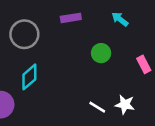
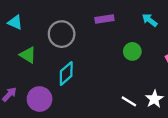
white star: (125, 105) -> (154, 99), turned 30

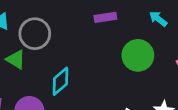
gray circle: (62, 34) -> (35, 34), moved
green circle: (132, 51) -> (138, 55), size x1.5

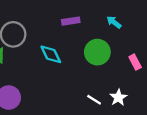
cyan diamond: (61, 81) -> (51, 54), moved, turned -75

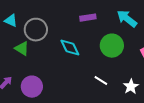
cyan arrow: (114, 22) -> (127, 19), size x1.5
white line: (94, 100) -> (101, 81), moved

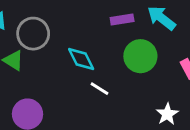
purple rectangle: (88, 18) -> (122, 19), moved
white line: (101, 81) -> (99, 89), moved

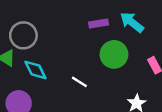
cyan diamond: (81, 59) -> (35, 70), moved

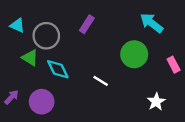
purple rectangle: (98, 23) -> (87, 24), moved, turned -48

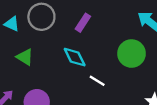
gray circle: (46, 36) -> (41, 17), moved
cyan diamond: (58, 69) -> (75, 57), moved

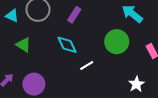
white line: (97, 81) -> (87, 65), turned -64

